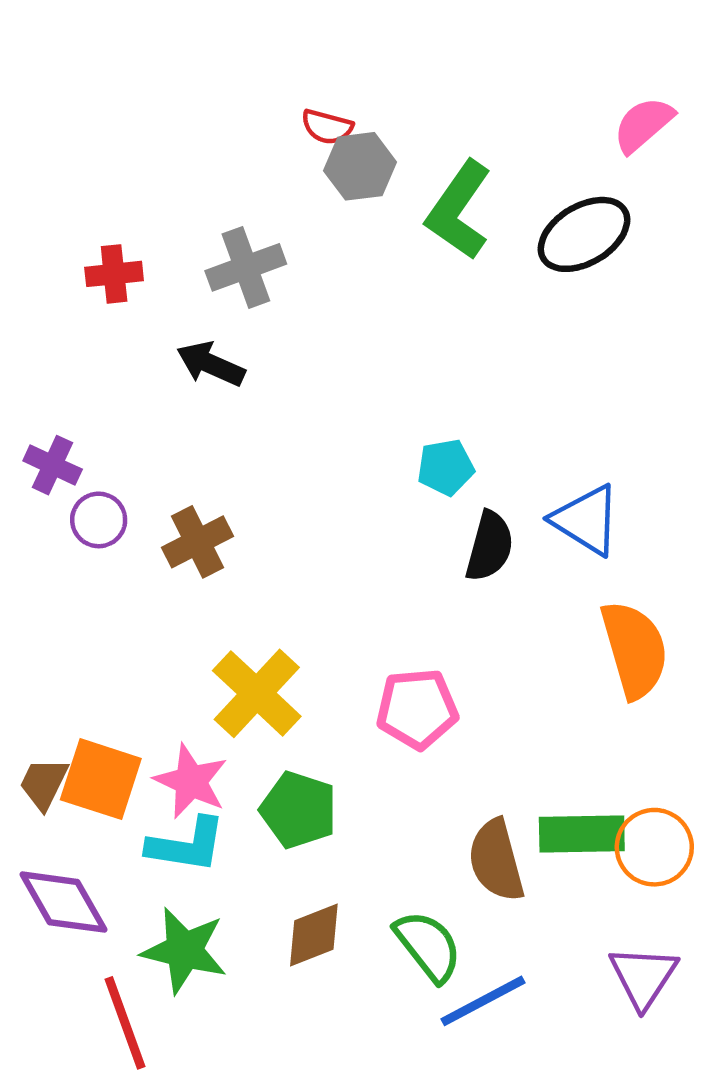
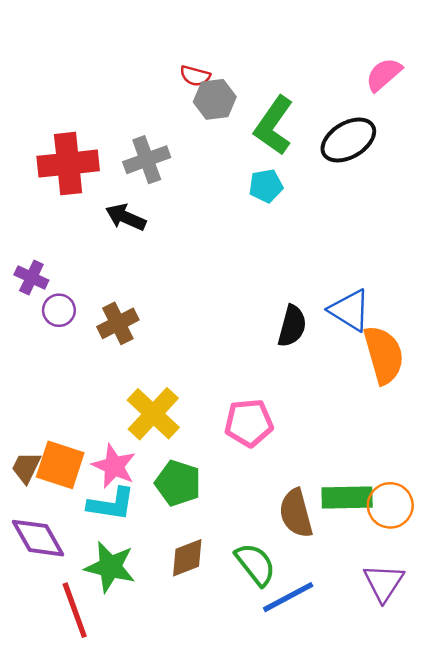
red cross: (114, 274) -> (68, 164), size x1.8
cyan pentagon: (446, 467) -> (266, 186), moved
orange semicircle: (635, 650) -> (384, 355), moved

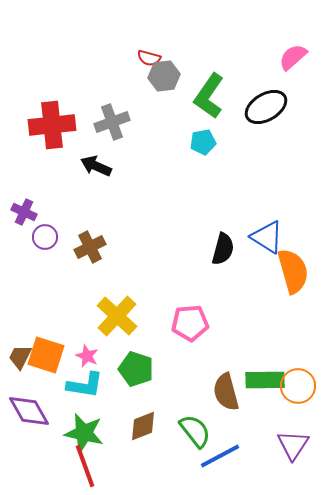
pink star: (114, 466) -> (87, 356), size x0.7
red line: (75, 610) -> (85, 466), moved

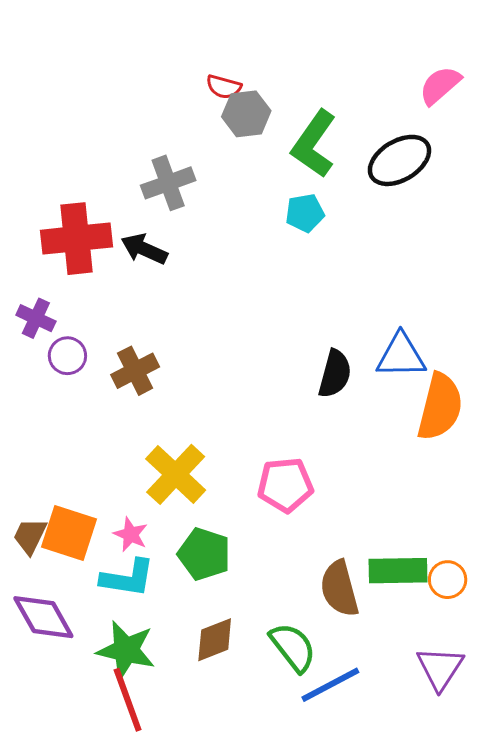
red cross: (52, 125) -> (76, 239), moved
blue triangle: (267, 237) -> (401, 356), turned -33
orange semicircle: (293, 271) -> (440, 407), turned 30
orange circle: (298, 386) -> (448, 580), size x0.7

